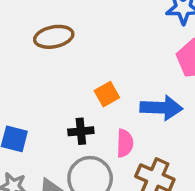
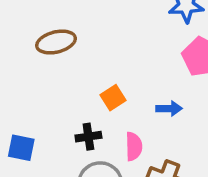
blue arrow: (161, 108) -> (169, 109), size x0.6

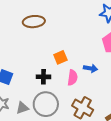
pink semicircle: (134, 146) -> (73, 78), moved

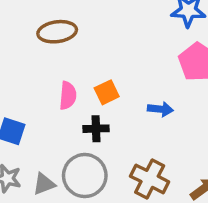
black cross: (43, 77) -> (96, 129), moved
pink semicircle: (73, 78) -> (68, 96), moved

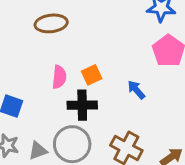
blue arrow: (160, 109) -> (136, 90), turned -138
black cross: (96, 129) -> (82, 105), size x1.4

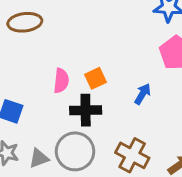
brown ellipse: (51, 23) -> (25, 22), moved
blue arrow: (136, 90) -> (143, 94), turned 72

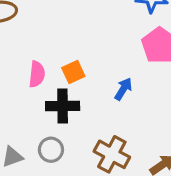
gray circle: (75, 151) -> (51, 150), size x0.6

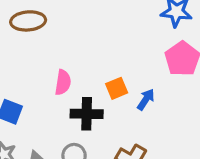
orange square: (73, 72) -> (117, 88), moved

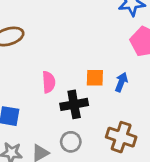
orange square: (117, 88) -> (95, 78), turned 36

